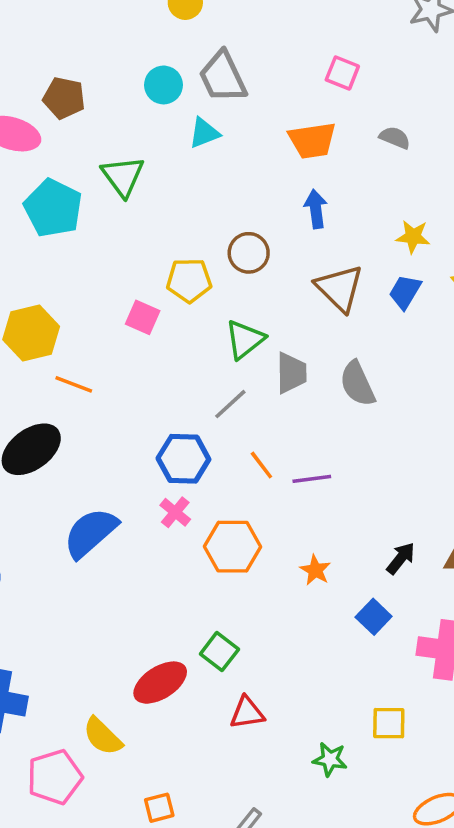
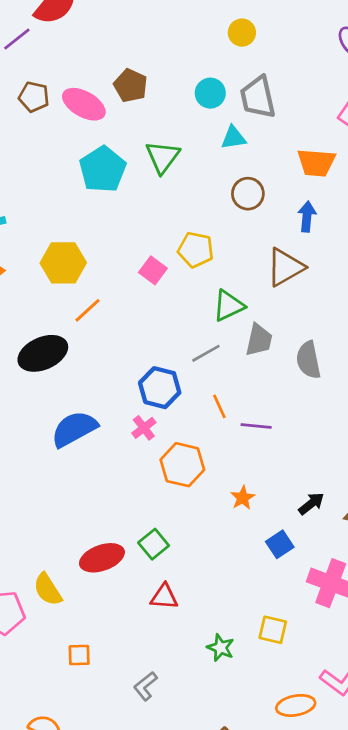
brown circle: (249, 253) -> (248, 194), moved
brown triangle: (339, 288) -> (285, 267), moved, turned 33
orange line: (74, 384) -> (87, 310), turned -76

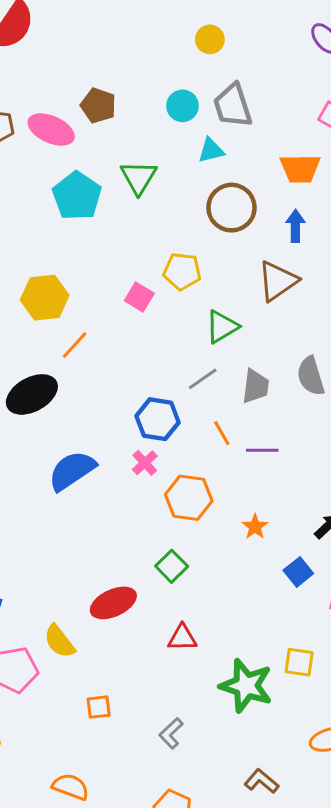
brown circle: (248, 194) -> (231, 208), size x1.4
gray trapezoid: (259, 340) -> (255, 386), moved
green square: (154, 544) -> (172, 566), moved
green star: (221, 648) -> (246, 686), size x1.8

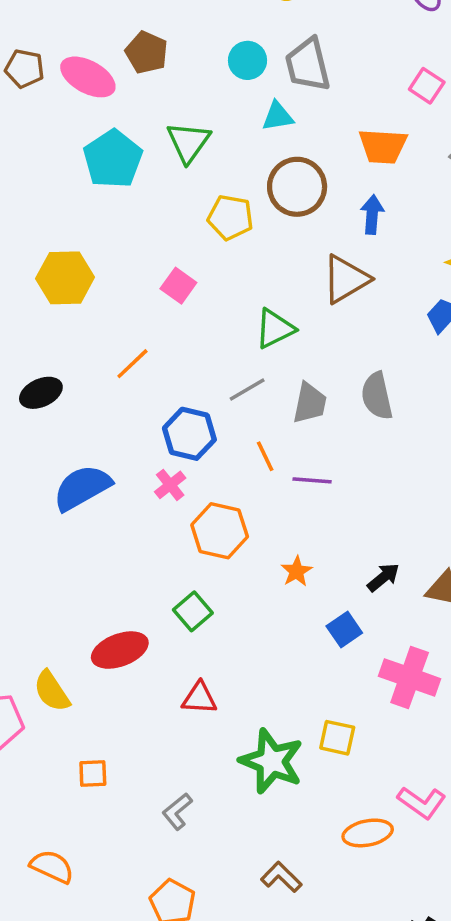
yellow pentagon: (182, 271) -> (230, 217), moved
orange line: (75, 345) -> (132, 364), moved
black ellipse: (32, 394) -> (41, 393), size x0.7

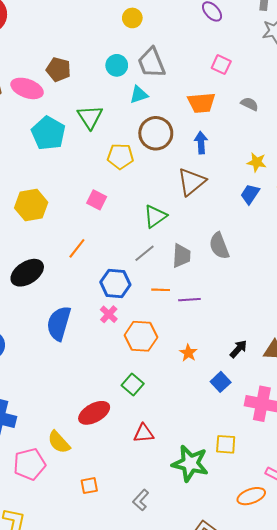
black ellipse: (41, 393) -> (27, 273), size x1.4
orange line: (265, 456) -> (161, 290), turned -54
blue semicircle: (82, 488) -> (59, 323), turned -36

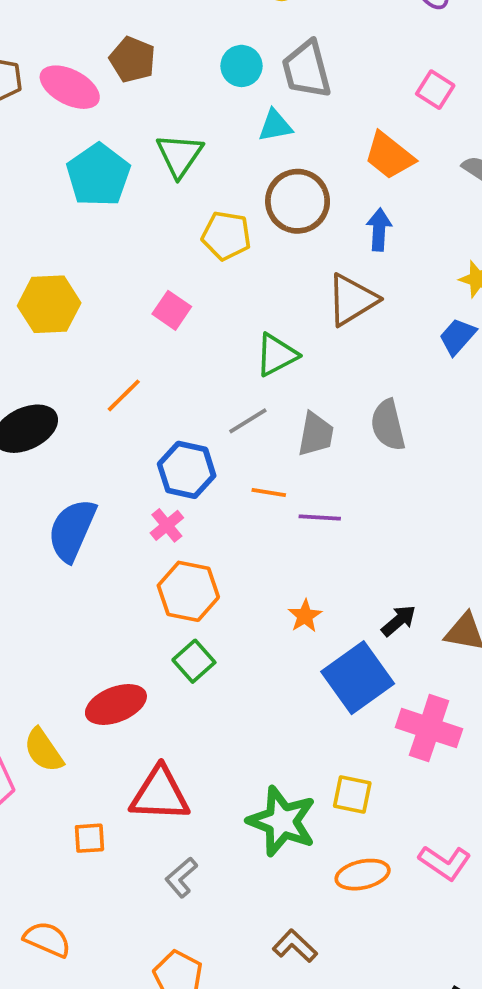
orange trapezoid: (201, 103) -> (389, 156), turned 36
orange hexagon: (141, 336) -> (188, 591), moved
blue square: (221, 382) -> (358, 678), size x1.8
red triangle: (144, 433) -> (160, 794), moved, size x1.6
orange ellipse: (251, 496) -> (363, 875), moved

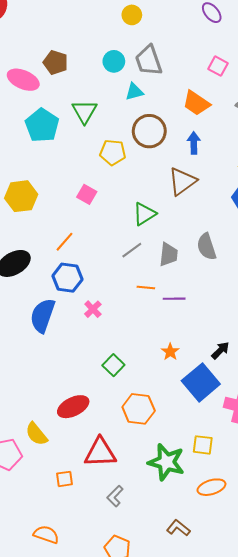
blue hexagon: (187, 470) -> (67, 278), moved
orange hexagon: (188, 591) -> (139, 409), moved
green square: (194, 661) -> (113, 365), moved

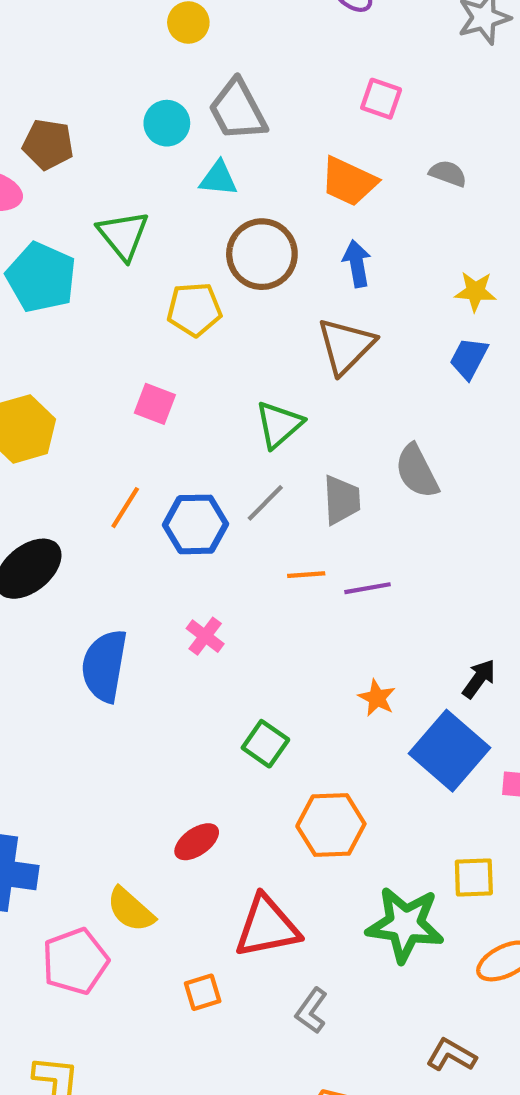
cyan triangle: (134, 92) -> (218, 179), turned 30
blue hexagon: (67, 278) -> (195, 524), moved
red ellipse: (73, 407) -> (197, 842), size x0.7

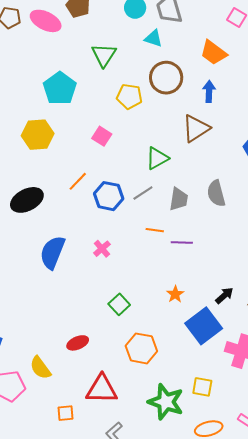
cyan pentagon: (41, 277) -> (60, 88), moved

